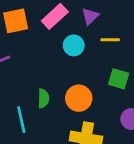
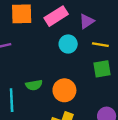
green square: (119, 79) -> (102, 69), moved, turned -36
green semicircle: (43, 98) -> (34, 85), turned 70

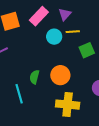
yellow line: (100, 45) -> (73, 32), moved
green semicircle: (34, 85) -> (34, 77), turned 128

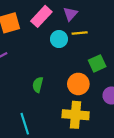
green square: (87, 50) -> (97, 63), moved
orange circle: (60, 75) -> (78, 84), moved
cyan line: (19, 94) -> (25, 124), moved

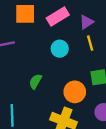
yellow line: (80, 33) -> (90, 43), turned 64
cyan circle: (59, 39) -> (60, 49), moved

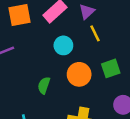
orange circle: (75, 92) -> (79, 74), moved

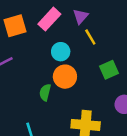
orange circle: (79, 74) -> (65, 77), moved

